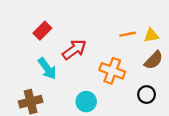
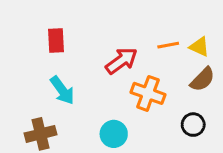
red rectangle: (42, 31) -> (56, 40), turned -48
yellow triangle: (151, 35) -> (199, 47), turned 35
red arrow: (74, 50) -> (121, 61), moved

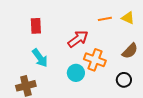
orange line: (168, 45) -> (105, 19), moved
yellow triangle: (199, 47) -> (128, 18), moved
cyan circle: (114, 134) -> (76, 73), moved

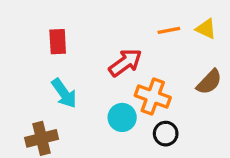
black circle: (124, 80) -> (166, 134), moved

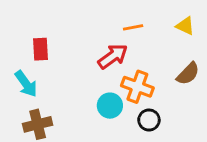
orange line: (169, 30) -> (133, 27), moved
red rectangle: (58, 42) -> (40, 49), moved
cyan arrow: (64, 93) -> (26, 84), moved

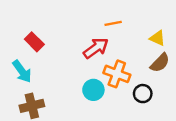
yellow triangle: (185, 26) -> (157, 38), moved
red rectangle: (40, 49) -> (34, 42), turned -42
black circle: (149, 120) -> (143, 94), moved

